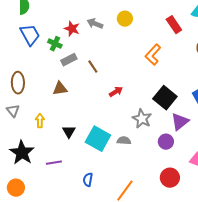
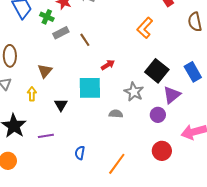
brown triangle: (60, 89) -> (45, 71), moved, turned -42
cyan square: (98, 139) -> (90, 88), moved, turned -30

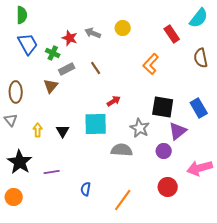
brown line: (85, 40) -> (96, 68), moved
brown triangle: (45, 71) -> (51, 86), moved
black square: (157, 71) -> (163, 107), turned -30
black triangle: (61, 105) -> (63, 131), moved
gray semicircle: (116, 114) -> (122, 150), size x1.5

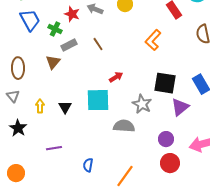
purple circle: (164, 151) -> (166, 139), moved
black star: (20, 162) -> (18, 128), moved, size x0.7

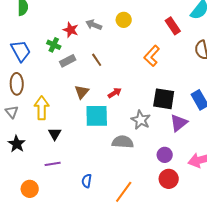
blue trapezoid: (30, 20) -> (21, 51), moved
brown triangle: (53, 62) -> (82, 92), moved
yellow arrow: (40, 106) -> (42, 108), moved, size x1.6
black triangle: (65, 107) -> (55, 134), moved
orange circle: (16, 173) -> (30, 189), moved

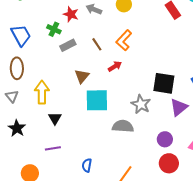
orange L-shape: (152, 56) -> (124, 40), moved
red arrow: (115, 93) -> (115, 66), moved

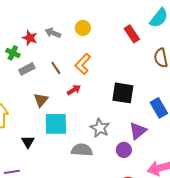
black square: (164, 83) -> (123, 93), moved
black triangle: (55, 118) -> (28, 142), moved
purple circle: (165, 139) -> (124, 150), moved

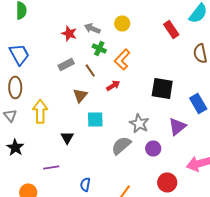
green cross: (13, 53) -> (99, 48), moved
brown line: (56, 68) -> (90, 70), moved
cyan square: (56, 124) -> (95, 120), size x0.7
gray semicircle: (82, 150) -> (121, 146), turned -45
purple circle: (124, 150) -> (153, 148), moved

